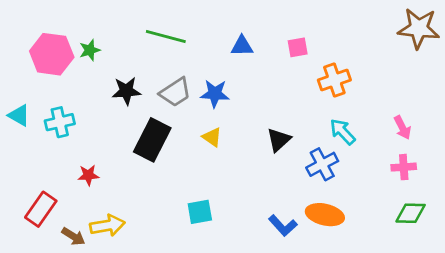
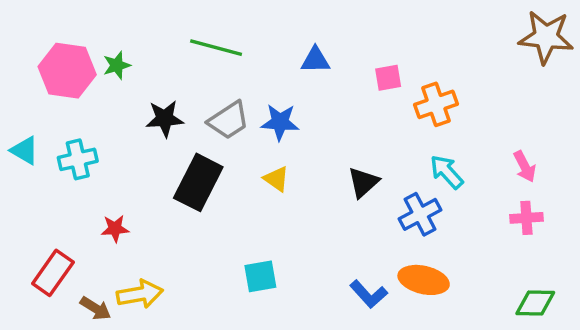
pink square: (298, 47) -> (388, 78), moved
green diamond: (411, 213) -> (535, 303), moved

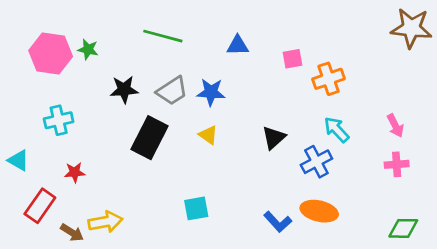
green star: (117, 65) -> (88, 49), turned 30
cyan triangle: (25, 150) -> (19, 160), moved
red star: (115, 229) -> (75, 172), moved

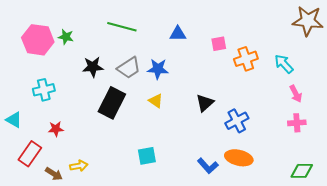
cyan arrow: (337, 130) -> (284, 64), moved
yellow arrow: (105, 222) -> (79, 166), size x0.7

